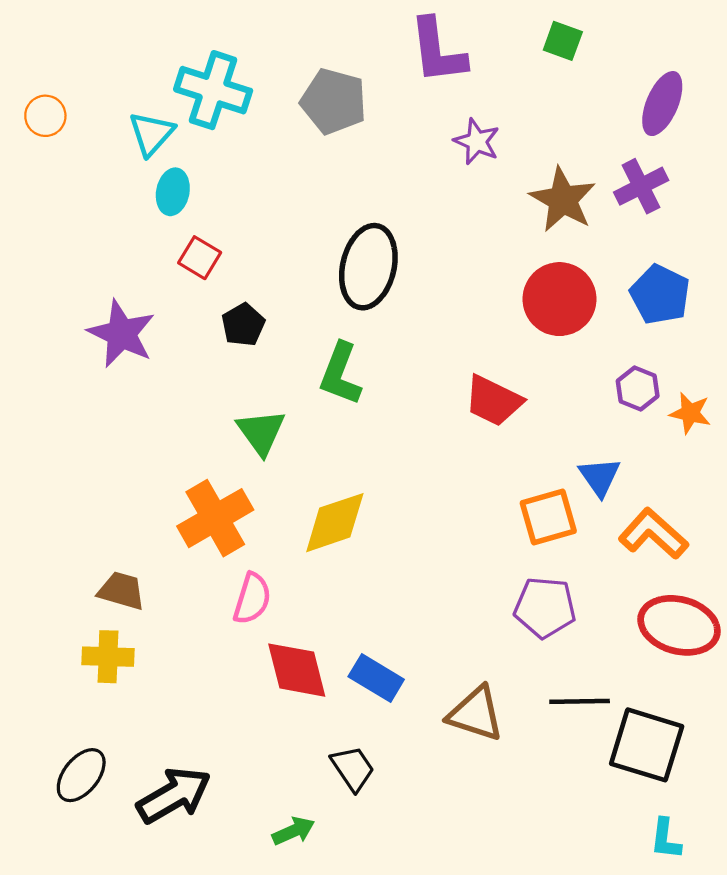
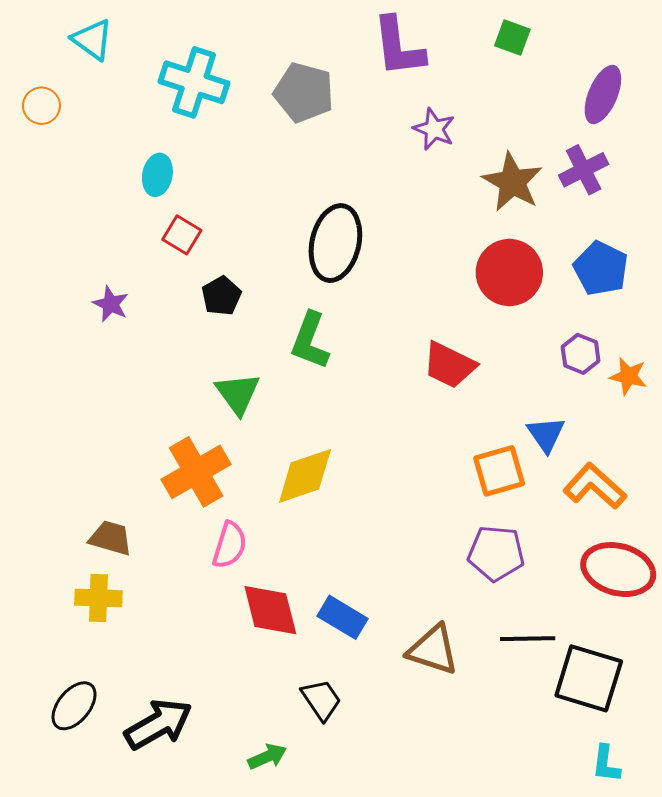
cyan triangle: (152, 134) -> (92, 40), moved, turned -36
purple star: (121, 334) -> (111, 304), size x0.6

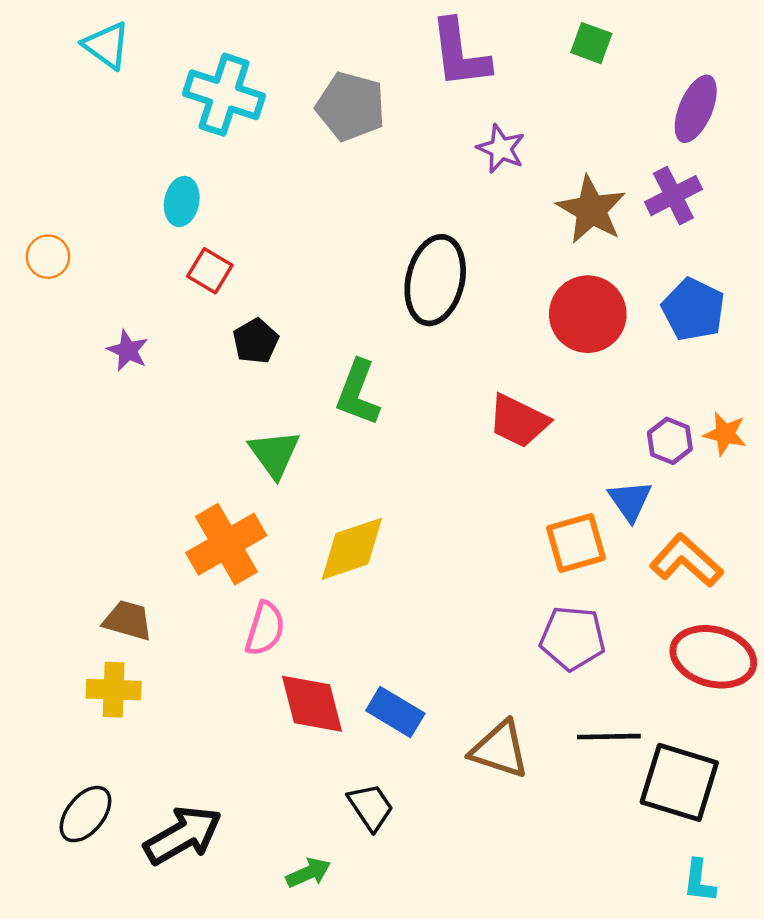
orange circle: (41, 106) -> (48, 257), moved
black ellipse: (335, 243) -> (435, 280), moved
purple hexagon: (581, 354) -> (670, 441), moved

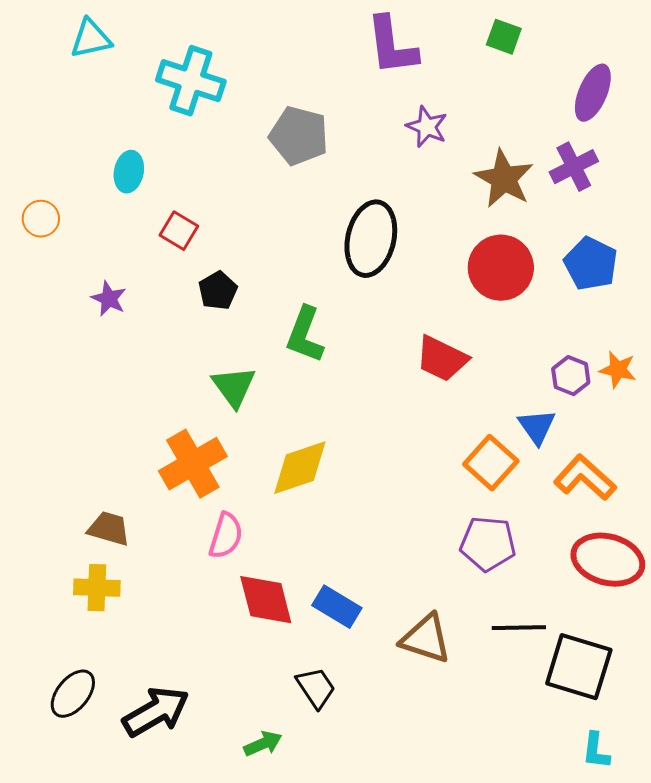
cyan triangle: (107, 45) -> (91, 39), turned -48
gray pentagon: (351, 106) -> (299, 136), moved
cyan ellipse: (182, 201) -> (129, 172), moved
orange square: (576, 543) -> (491, 463), turned -32

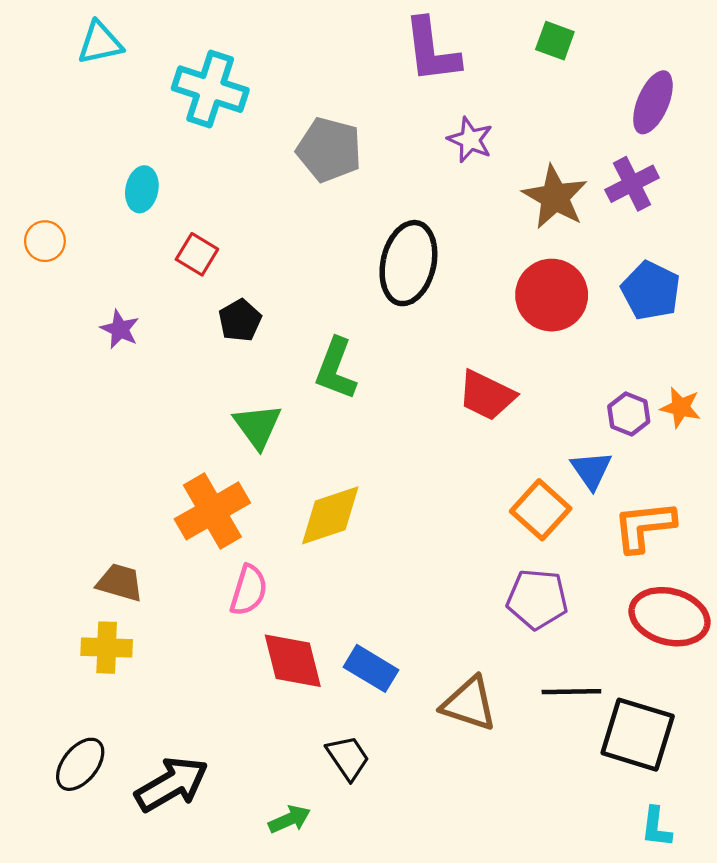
orange L-shape: (585, 478) -> (644, 526), turned -48

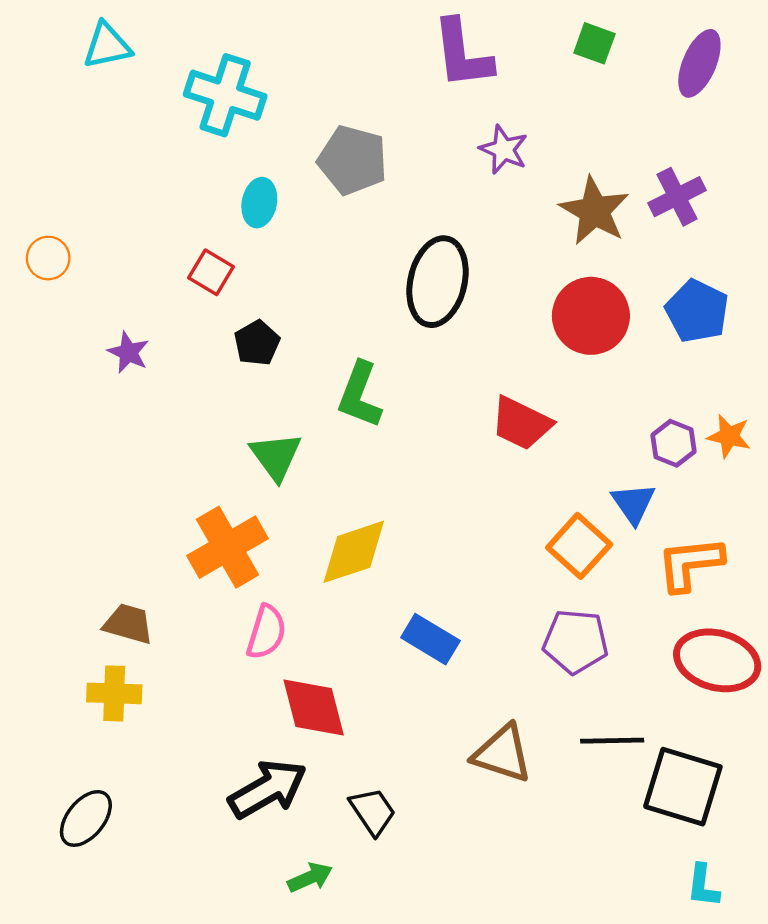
purple ellipse: (653, 102) -> (699, 63), moved
cyan ellipse: (142, 189) -> (259, 203), moved
blue rectangle: (371, 668) -> (430, 639), moved
black arrow: (172, 784) -> (268, 789), moved

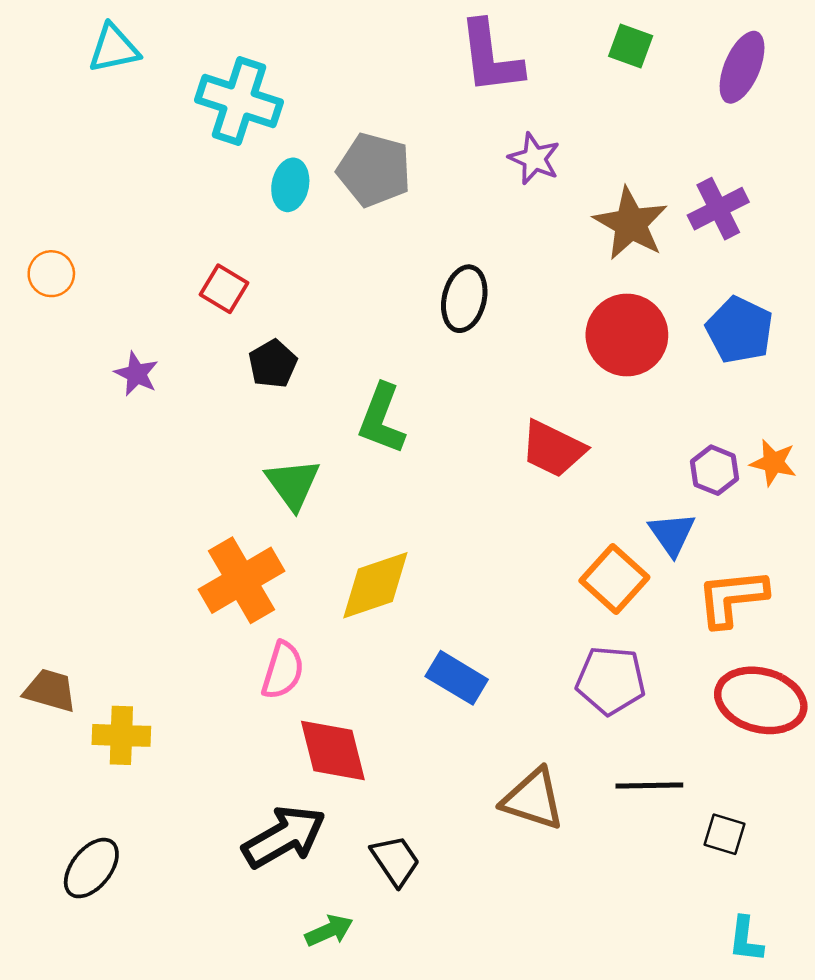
cyan ellipse: (259, 203) -> (290, 185), moved
black ellipse: (437, 282) -> (464, 299), size x0.7
brown trapezoid: (128, 624) -> (50, 690), moved
black square: (683, 787) -> (725, 834), size x0.5

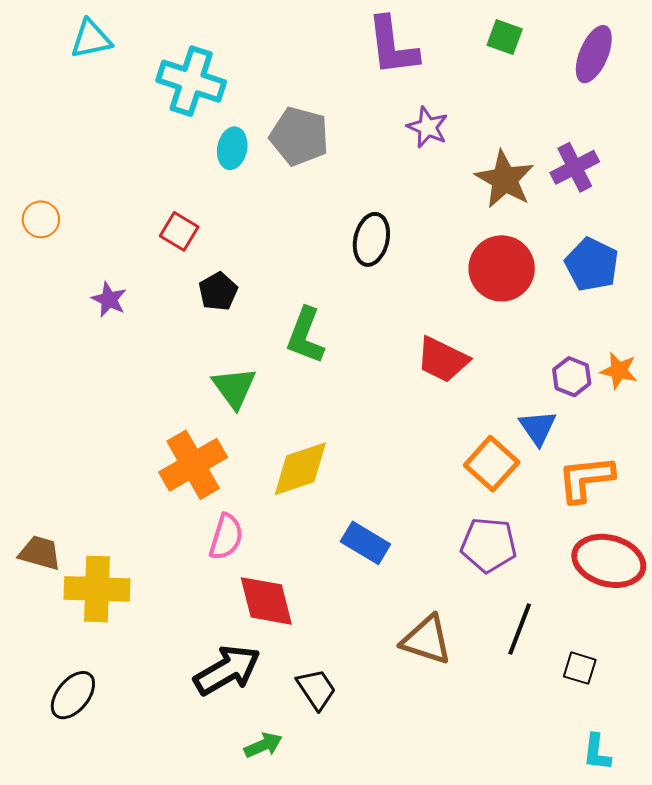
yellow cross: (121, 735) -> (97, 589), size x1.4
black line: (649, 785) -> (520, 629), turned -68

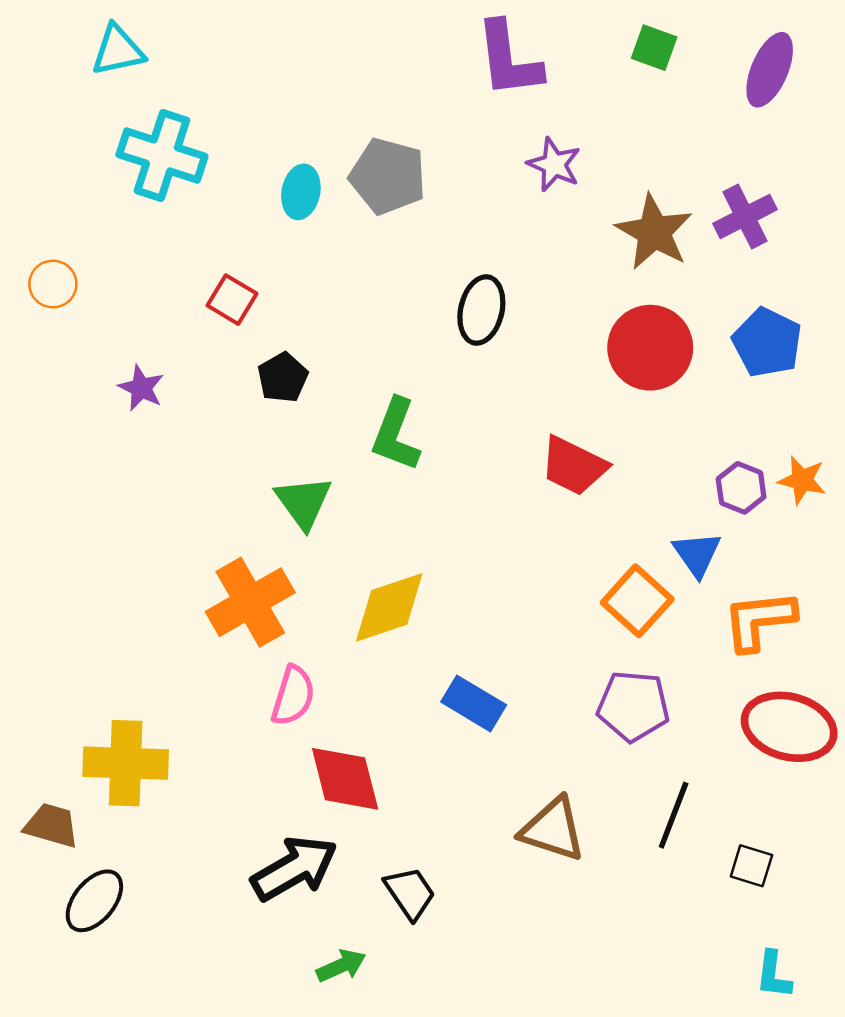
cyan cross: (191, 81) -> (162, 155), moved
brown trapezoid: (40, 553) -> (52, 826), moved

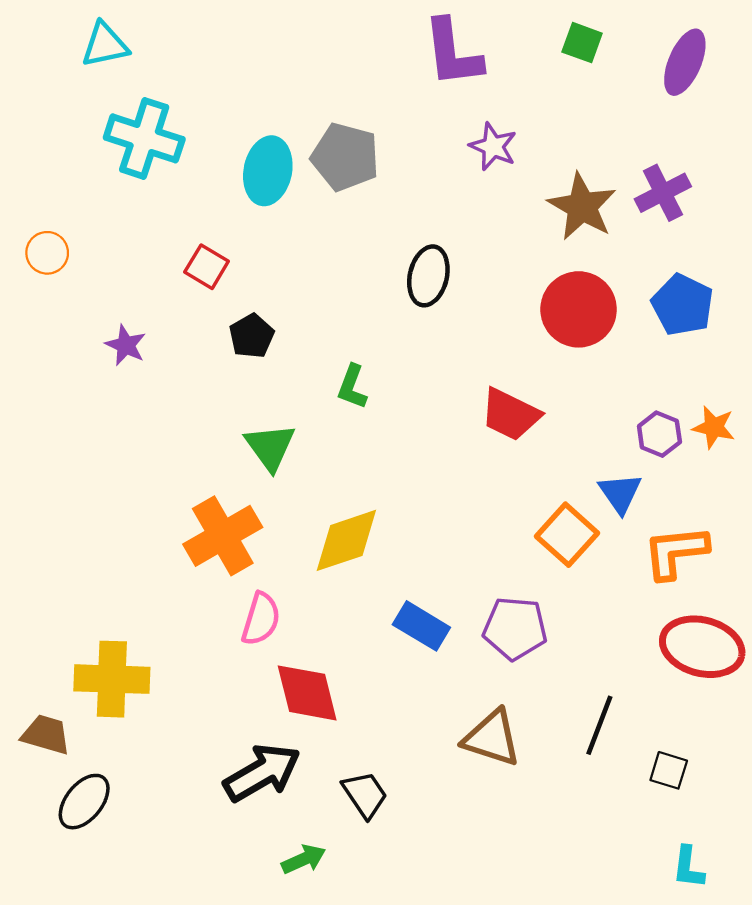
cyan ellipse: (301, 192) -> (268, 171), size x1.4
green L-shape: (396, 435) -> (352, 387), size x0.7
purple pentagon: (633, 706) -> (515, 628), moved

